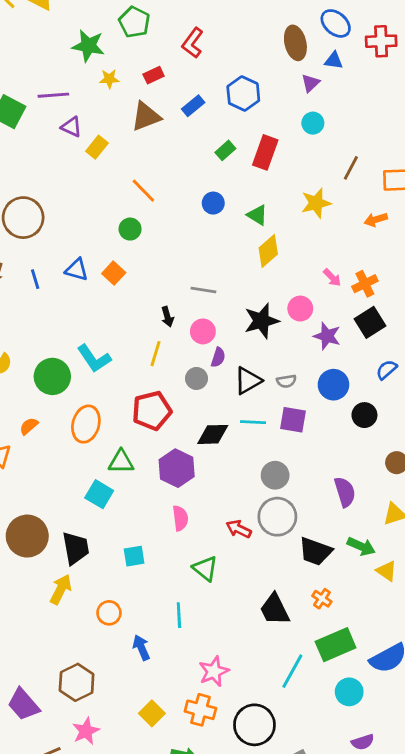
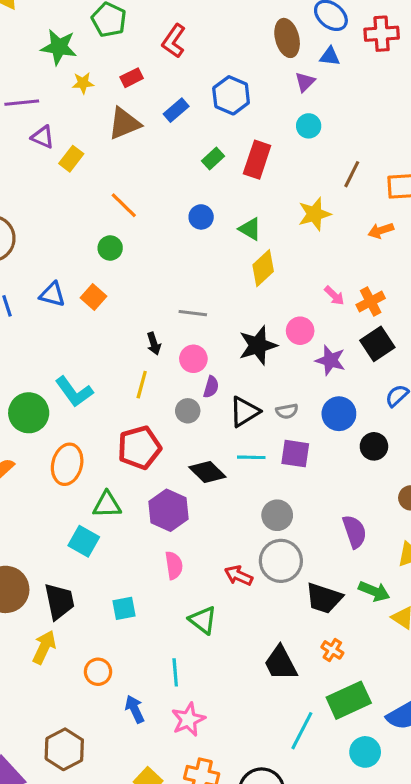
black diamond: (213, 434) -> (207, 472), turned 48
pink star: (214, 671) -> (188, 719), moved

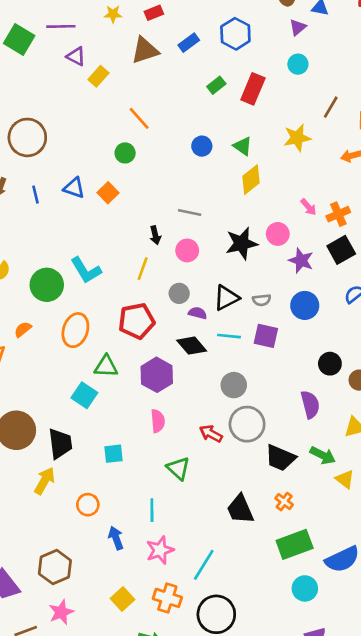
blue circle: (201, 217) -> (202, 146), moved
purple semicircle: (211, 387) -> (198, 313), moved, turned -96
black circle: (374, 446) -> (330, 364), moved
gray circle: (277, 515) -> (234, 385), moved
cyan line: (302, 731) -> (204, 565), moved

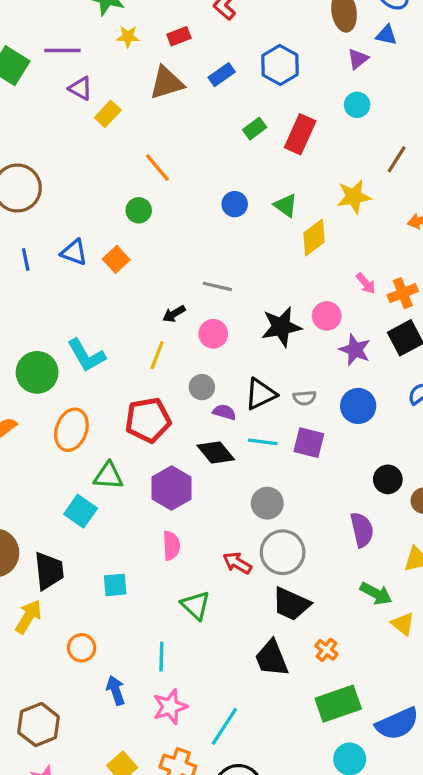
yellow diamond: (251, 180) -> (314, 238), moved
black arrow: (155, 235) -> (174, 314), turned 72
black trapezoid: (280, 458) -> (291, 604), moved

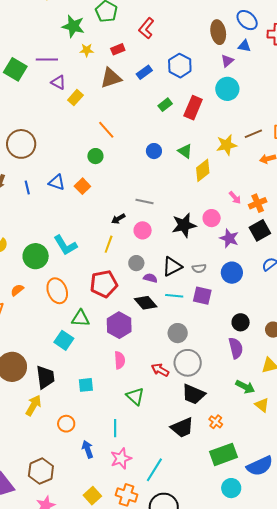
cyan circle: (357, 105) -> (227, 89), size x1.5
brown line: (397, 159) -> (253, 134), moved, turned 36
orange ellipse: (71, 430) -> (57, 291), turned -40
black circle: (388, 479) -> (241, 322), moved
black trapezoid: (271, 658) -> (182, 428), turned -90

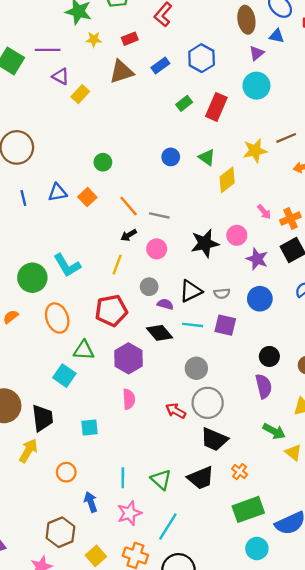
orange line: (106, 130) -> (129, 206), moved
blue triangle: (57, 182) -> (58, 192), turned -30
green triangle: (135, 396) -> (161, 480), moved
brown hexagon: (41, 471) -> (60, 532), moved

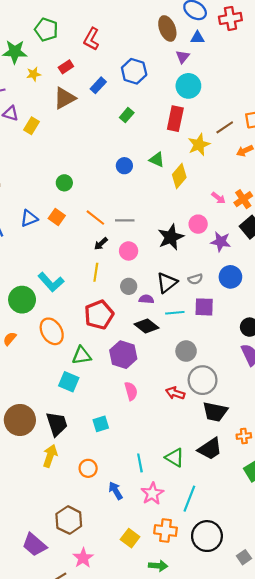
red rectangle: (216, 107) -> (175, 119), moved
orange cross: (240, 472) -> (244, 436), turned -32
brown hexagon: (60, 532) -> (69, 520), moved

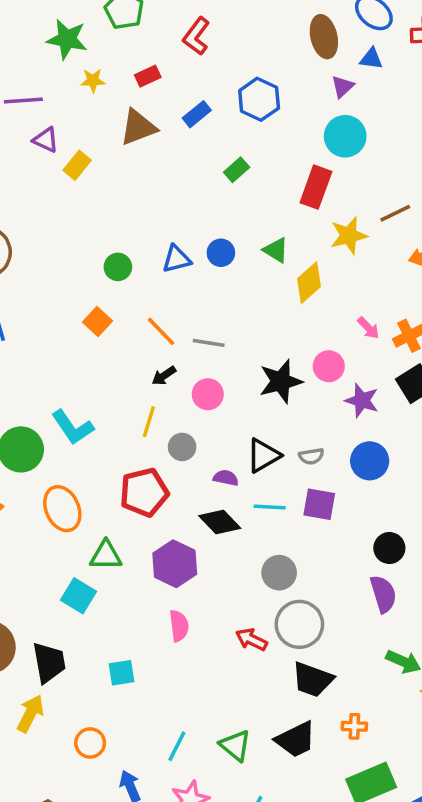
blue triangle: (29, 218) -> (177, 259), moved
gray circle: (129, 286) -> (182, 447), moved
cyan line: (140, 463) -> (177, 746), turned 30

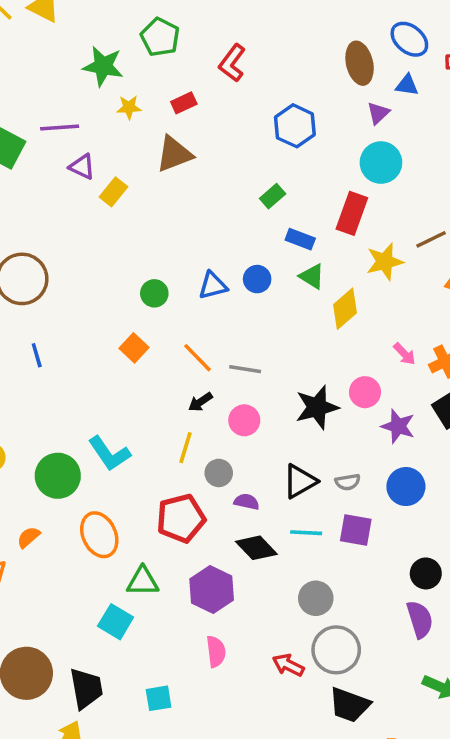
blue rectangle: (197, 114) -> (300, 239), moved, turned 60
purple semicircle: (226, 478) -> (247, 502), moved

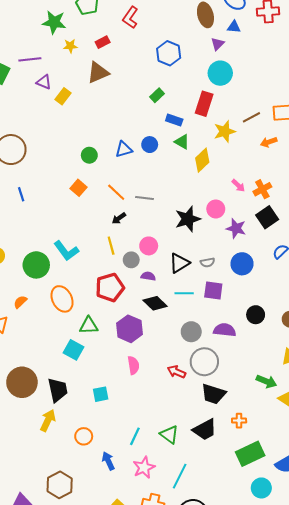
pink circle: (244, 420) -> (149, 246), moved
yellow line: (186, 448) -> (111, 246), turned -30
purple semicircle: (420, 619) -> (225, 330), moved, turned -65

